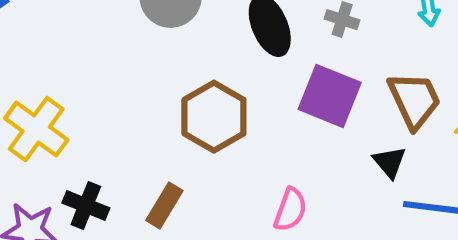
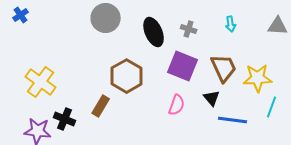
brown rectangle: (164, 205) -> (101, 106), moved
pink semicircle: (290, 210) -> (177, 105), moved

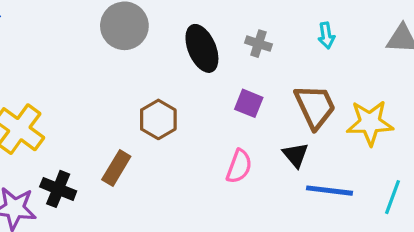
purple square: (183, 66) -> (249, 103), size x0.6
brown hexagon: (127, 76) -> (158, 119), size x0.7
cyan line: (272, 107) -> (393, 197), moved

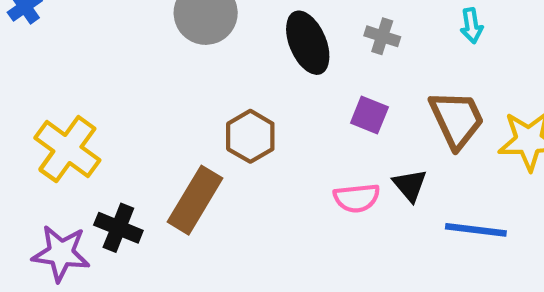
black triangle: (296, 155) -> (410, 185), moved
pink semicircle: (239, 166) -> (357, 198), turned 64
brown rectangle: (116, 168) -> (195, 200), size x1.4

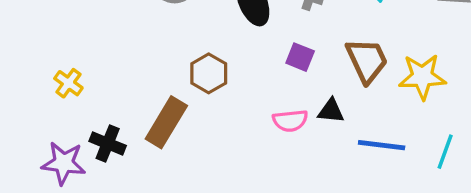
yellow cross: (67, 149) -> (68, 83), size x0.6
black triangle: (410, 185) -> (331, 111), turned -44

